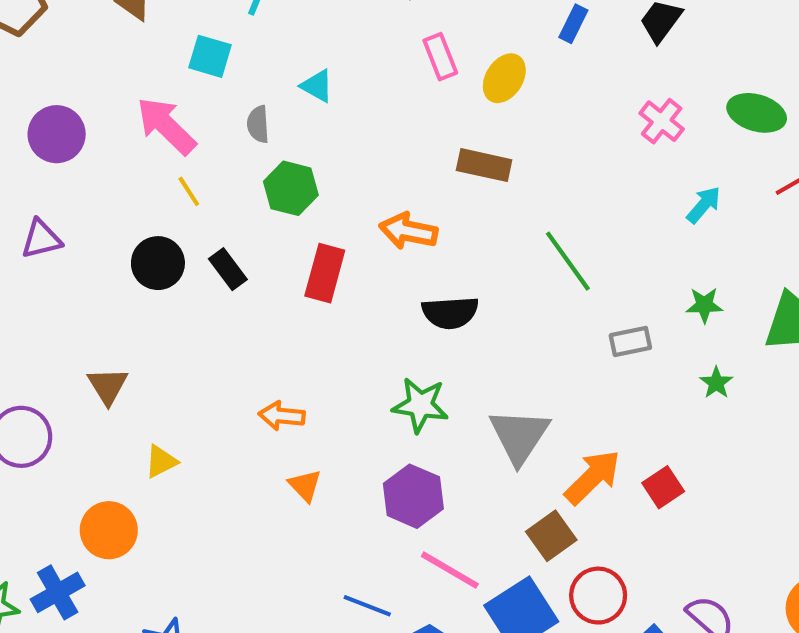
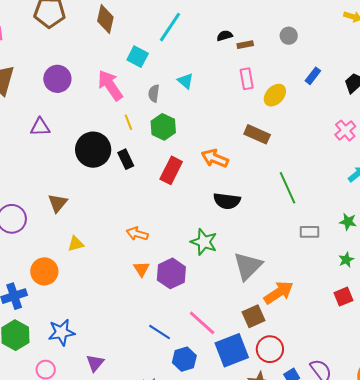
yellow line: (189, 191) -> (128, 122), moved
black circle: (158, 263) -> (93, 150), size x1.4
red square: (663, 487) -> (343, 297), moved
purple hexagon: (413, 496) -> (171, 273), moved

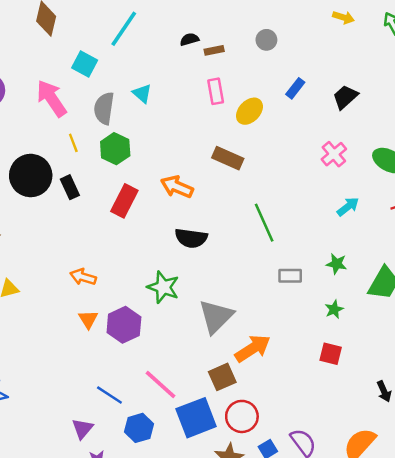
gray semicircle: (154, 93) -> (104, 108), size x1.5
red square: (343, 297) -> (331, 354), turned 36
purple triangle: (95, 363) -> (82, 429), moved

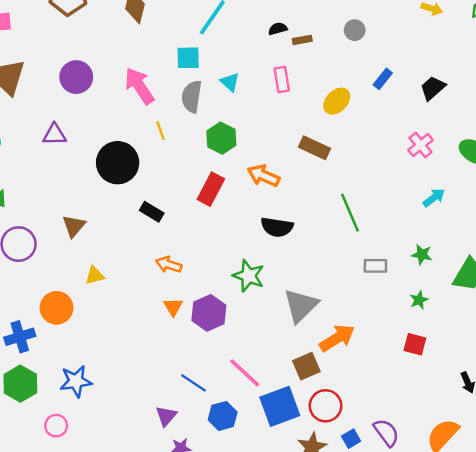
cyan square: (85, 64) -> (188, 58), moved, turned -30
pink rectangle: (216, 91) -> (282, 79), moved
green hexagon: (115, 149) -> (221, 138), moved
black rectangle: (70, 187) -> (152, 212), moved, turned -35

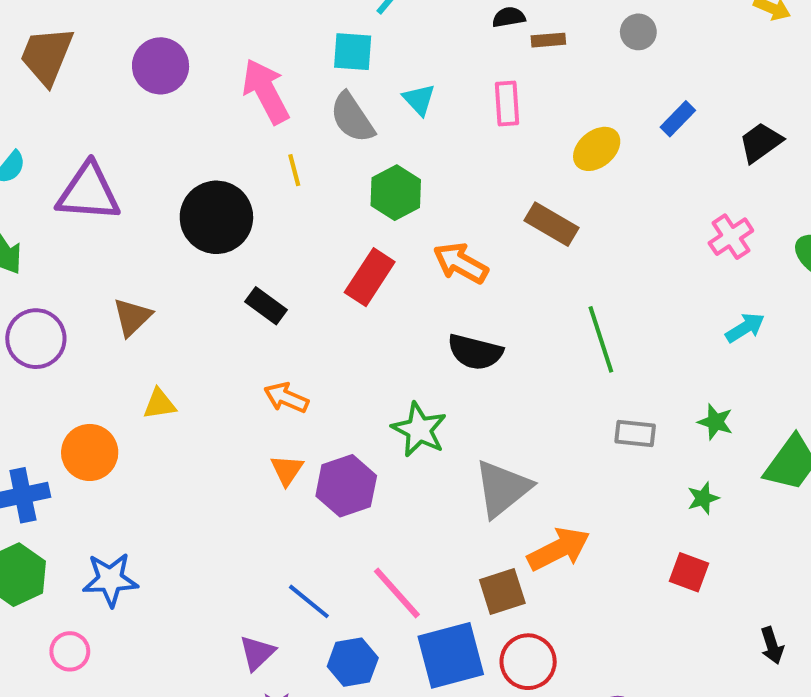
gray semicircle: (192, 97) -> (352, 118), turned -48
purple triangle: (54, 135) -> (88, 192), moved, size x1.6

